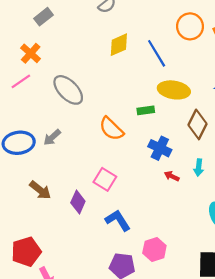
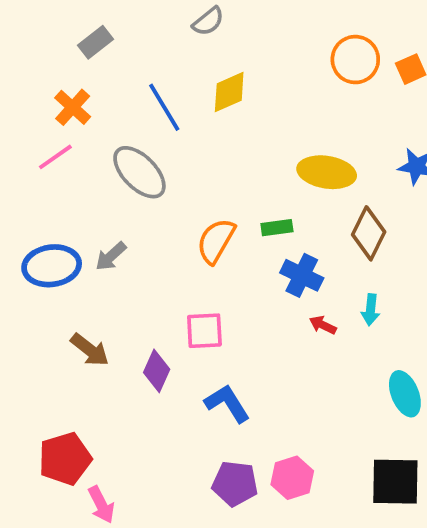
blue line: (157, 53) -> (164, 107), moved
green rectangle: (146, 110) -> (277, 228), moved
orange semicircle: (111, 129) -> (216, 241), turned 76
pink square: (105, 179) -> (204, 331), turned -35
pink hexagon: (154, 249) -> (292, 478), moved

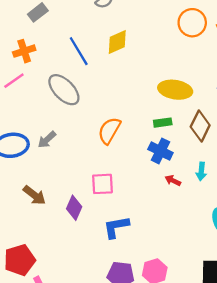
orange cross: (73, 107) -> (24, 51), turned 30
green rectangle: (277, 228) -> (163, 123), moved
blue L-shape: (227, 403) -> (116, 227), turned -68

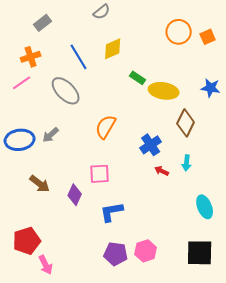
green rectangle: (163, 123) -> (138, 78), moved, turned 42
blue cross: (160, 151) -> (151, 145), turned 30

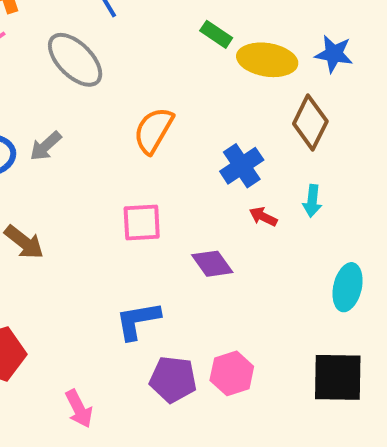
blue star: (211, 88) -> (334, 54), moved
purple diamond: (75, 195) -> (212, 264), moved, turned -60
cyan ellipse: (205, 207) -> (348, 287), turned 35
blue L-shape: (112, 212) -> (138, 321), moved
pink arrow: (46, 265) -> (79, 409), moved

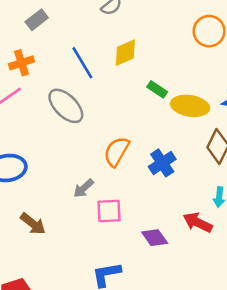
gray arrow: (46, 146) -> (84, 188), moved
blue cross: (242, 166) -> (162, 163), moved
red arrow: (263, 217) -> (198, 222), moved, size x1.6

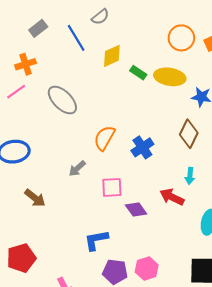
blue line: (82, 63) -> (76, 38), moved
green rectangle: (157, 89) -> (138, 73), moved
yellow ellipse: (190, 106) -> (170, 77), moved
pink square: (109, 211) -> (112, 187), moved

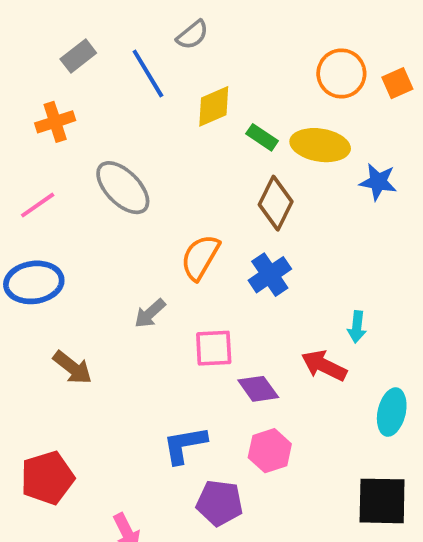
pink line: (16, 92) -> (38, 205), moved
brown diamond: (189, 134) -> (276, 203), moved
pink hexagon: (147, 269) -> (270, 451), moved

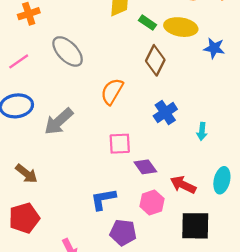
blue cross: (270, 275) -> (165, 113), moved
gray arrow: (150, 313) -> (59, 121), moved, size x1.6
red arrow: (324, 366) -> (183, 185), moved
brown arrow: (73, 368) -> (26, 174), moved
black square: (382, 501) -> (195, 226), moved

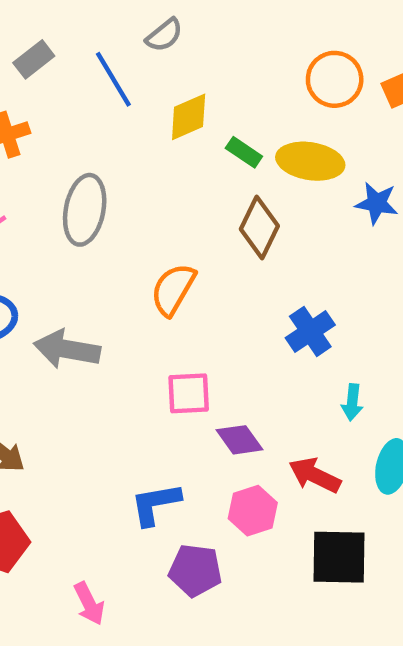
gray ellipse: (68, 51) -> (85, 210), turned 56
blue cross: (165, 113) -> (310, 331), moved
gray arrow: (59, 121) -> (67, 349), turned 52
cyan arrow: (202, 131) -> (352, 402), moved

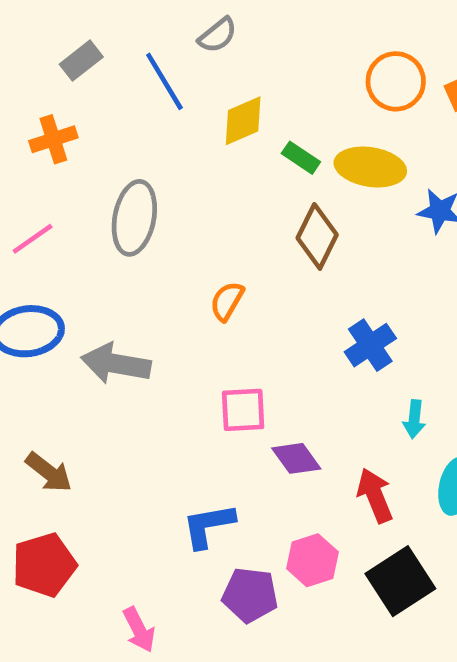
orange semicircle: (173, 289) -> (227, 301), size x0.7
red arrow: (315, 475) -> (375, 495), turned 42
pink hexagon: (253, 511) -> (312, 560), moved
black square: (339, 557) -> (400, 581), turned -34

